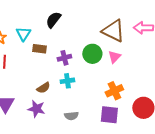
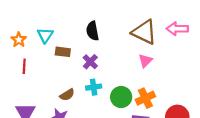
black semicircle: (53, 20) -> (93, 31), moved, turned -48
green circle: (92, 54) -> (121, 97), moved
purple cross: (64, 58) -> (90, 62), turned -32

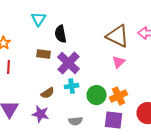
black semicircle: (93, 31) -> (61, 34), moved
cyan triangle: (45, 35) -> (38, 19), moved
purple cross: (90, 62) -> (69, 63), size x1.6

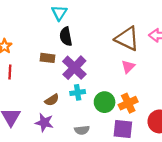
cyan triangle: (38, 19) -> (59, 13), moved

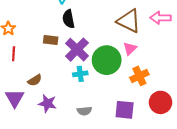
brown semicircle: (52, 100) -> (35, 80), moved
green circle: (105, 102) -> (107, 60), moved, size x1.4
orange cross: (128, 103) -> (139, 76), moved

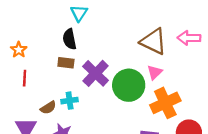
black semicircle: (69, 19) -> (70, 39), moved
cyan cross: (80, 74) -> (70, 101), moved
orange cross: (139, 76) -> (165, 103), size x1.4

